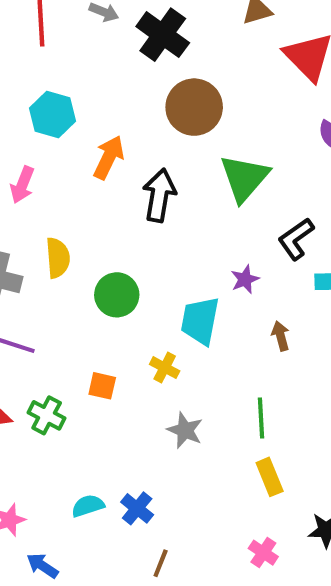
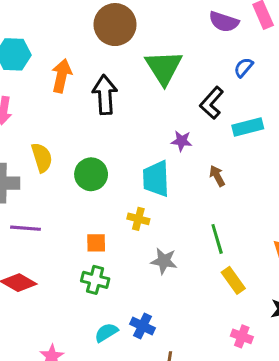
purple star: (245, 279) -> (182, 141), turned -30
green cross: (47, 415) -> (95, 280), moved

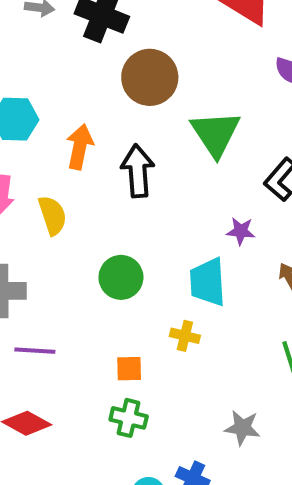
yellow semicircle: (42, 158) -> (53, 215), moved
gray star: (164, 261) -> (242, 428), moved

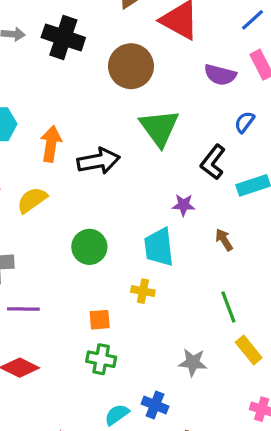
brown circle: (150, 77) -> (131, 66), moved
black arrow: (138, 171) -> (98, 161), turned 87
yellow semicircle: (53, 215) -> (32, 200), turned -104

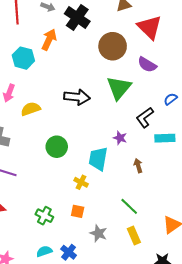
purple semicircle: (220, 75) -> (147, 65), moved
orange arrow: (51, 144) -> (49, 40), moved
green line: (228, 307) -> (129, 206), turned -42
orange square: (100, 320) -> (78, 211), moved

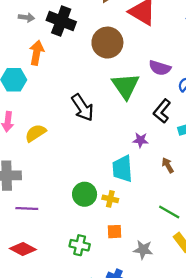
purple semicircle: (147, 65) -> (160, 68), moved
black arrow: (77, 97) -> (83, 108), turned 65
green circle: (57, 147) -> (85, 194), moved

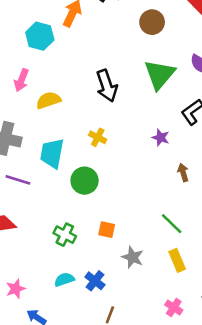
brown circle: (107, 43) -> (152, 22), size x0.7
cyan trapezoid: (122, 169) -> (52, 153), moved
yellow cross: (110, 199) -> (98, 137), moved

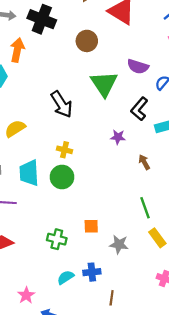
green circle: (85, 181) -> (62, 177), moved
green line: (172, 224) -> (145, 208), turned 40
blue cross: (95, 281) -> (92, 272), turned -30

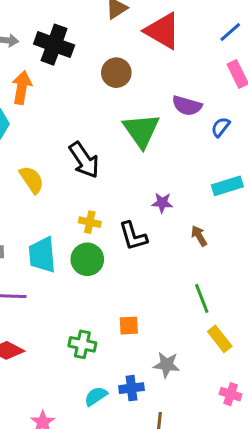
black L-shape: (139, 109) -> (133, 236), moved, turned -55
yellow semicircle: (15, 129) -> (32, 180), moved, turned 90
gray star: (119, 244) -> (167, 365), moved

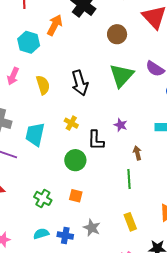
green circle: (87, 259) -> (75, 160), moved
green line: (202, 298) -> (129, 179), moved

